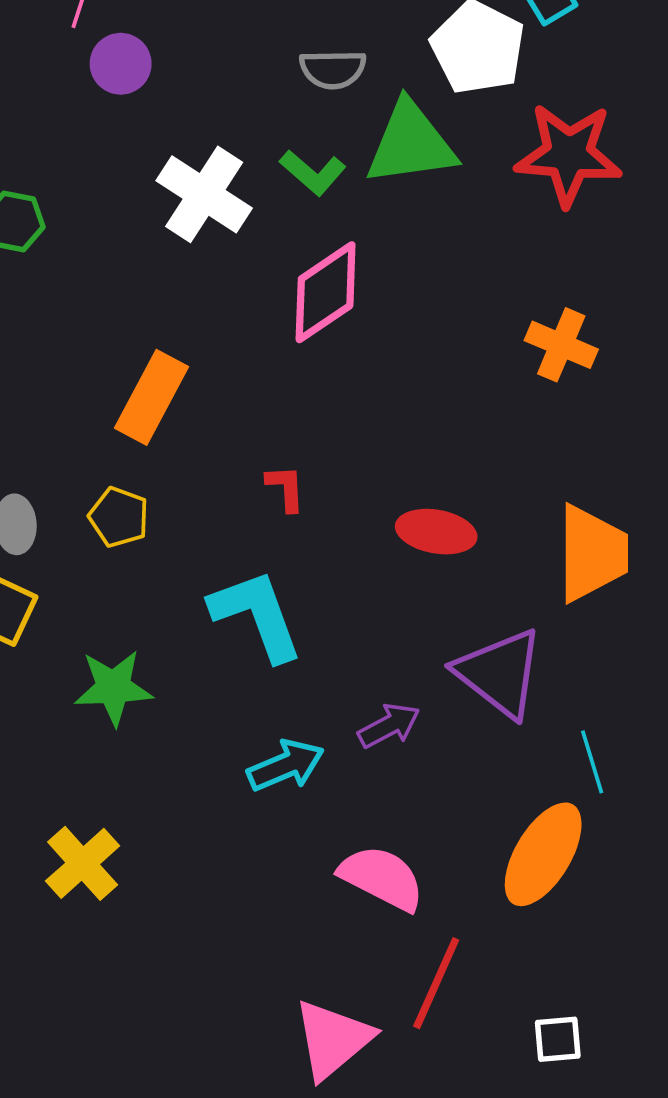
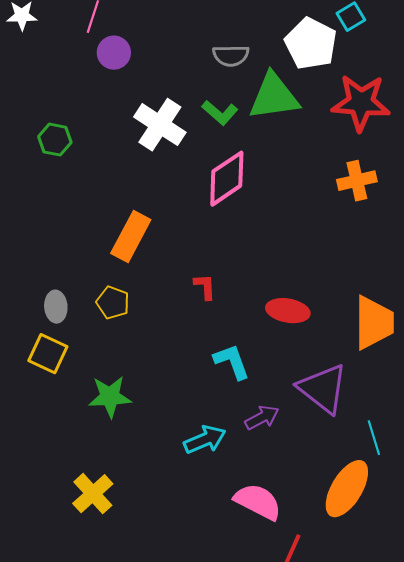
orange cross: (561, 345) -> (357, 181), moved, turned -36
cyan L-shape: (257, 615) -> (232, 362), moved, size x0.7

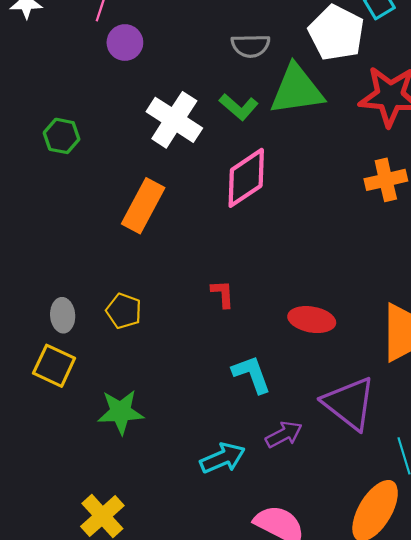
orange rectangle: (131, 237) -> (143, 206), moved

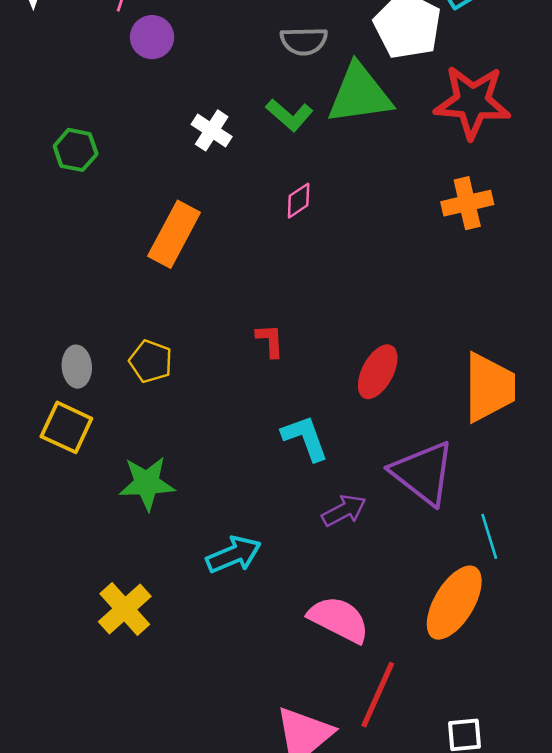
white cross: (174, 120) -> (212, 130), size x0.6
pink diamond: (246, 178) -> (299, 201), size x0.5
red ellipse: (312, 320) -> (378, 372), turned -72
cyan arrow: (223, 458) -> (234, 555), moved

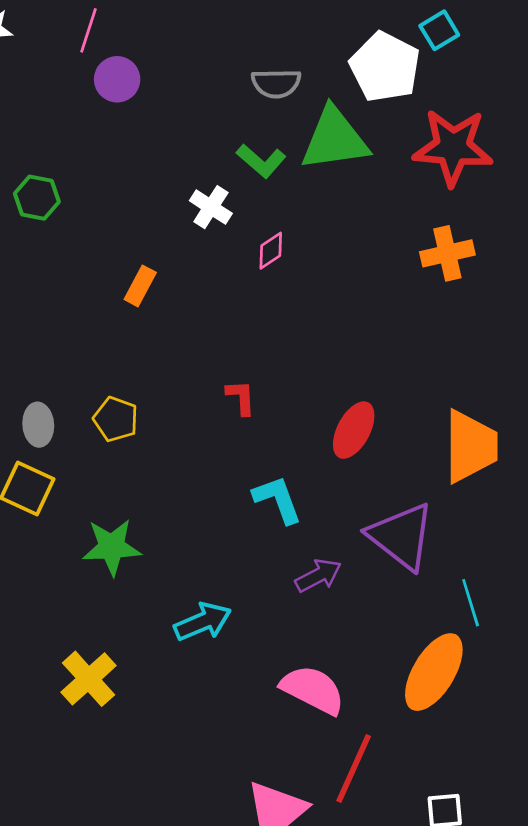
white cross: (212, 130) -> (211, 207), moved
orange rectangle: (174, 234) -> (140, 286), size x0.6

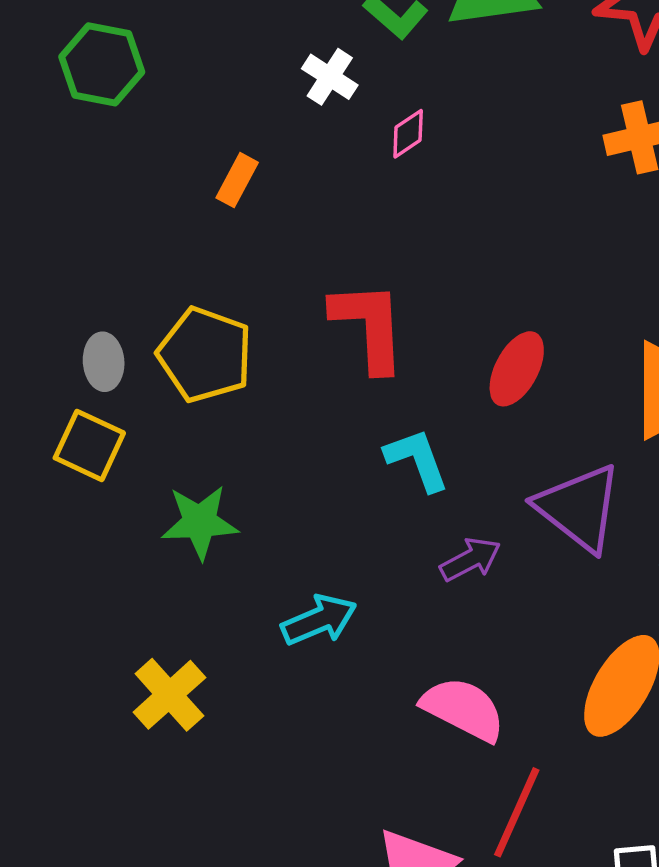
green hexagon: (37, 198) -> (102, 64), size x1.4
red L-shape: (241, 397) -> (369, 326), size x2.0
yellow pentagon: (116, 419) -> (205, 355), size x1.6

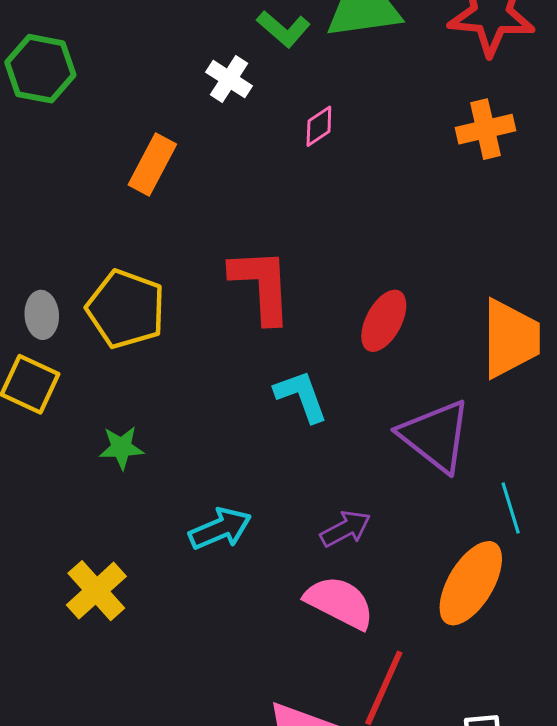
pink diamond: (408, 134) -> (319, 126), moved
orange rectangle: (237, 180) -> (152, 165), size x1.4
green star: (200, 522) -> (121, 448), size x0.7
purple arrow: (470, 559) -> (345, 529), moved

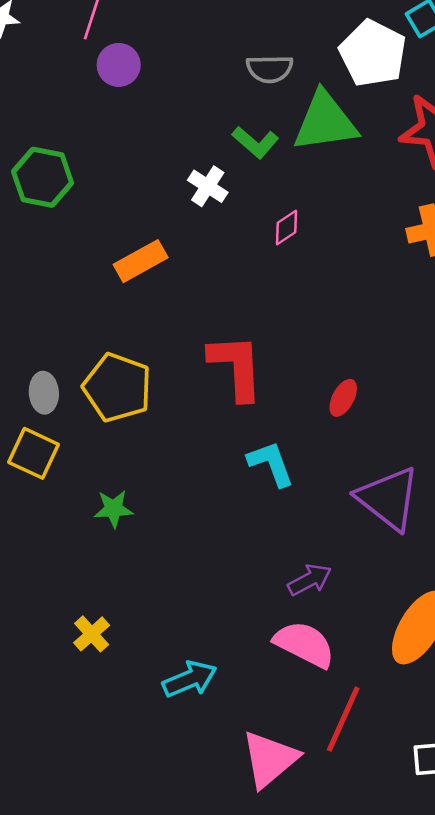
orange rectangle: (152, 165) -> (141, 261), turned 33
red ellipse: (384, 321) -> (343, 398), size x0.7
cyan arrow: (220, 529) -> (190, 679), moved
yellow cross: (96, 591) -> (92, 634), size x0.7

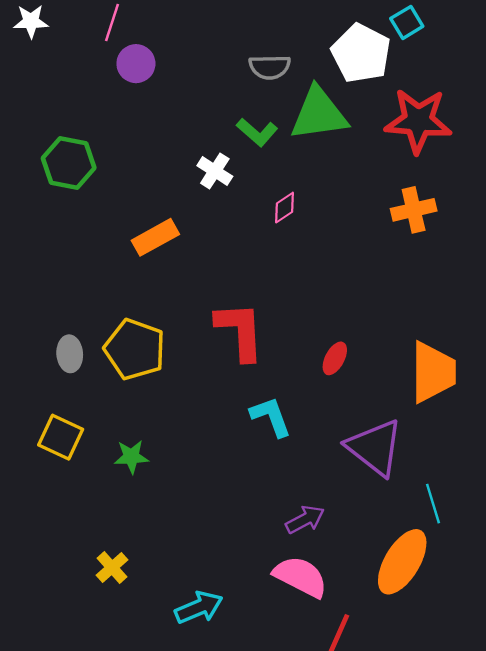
yellow square: (34, 453) -> (61, 437), moved

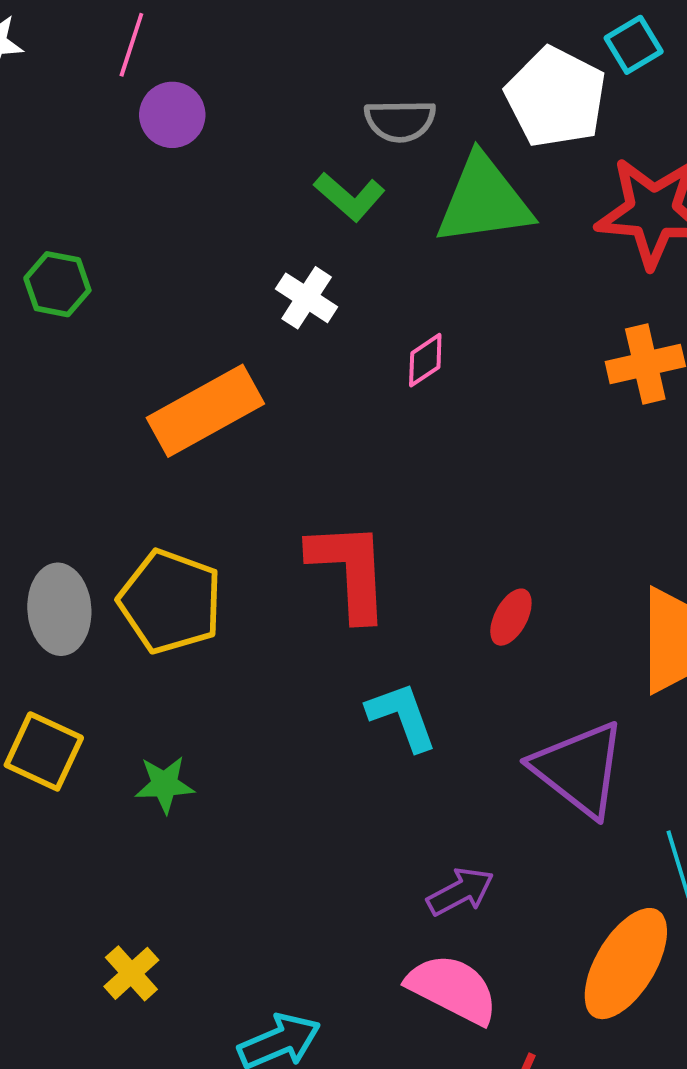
green L-shape: (257, 132) -> (349, 197), moved
green hexagon: (69, 163) -> (57, 284), size x0.7
orange rectangle: (155, 237) -> (205, 411), size x1.4
gray ellipse: (70, 354) -> (59, 609), size x1.4

